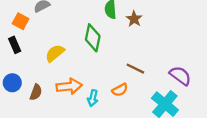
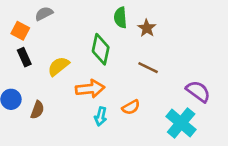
black rectangle: (15, 45) -> (24, 57), moved
brown line: (135, 69) -> (148, 68), moved
orange arrow: (69, 86) -> (90, 89), moved

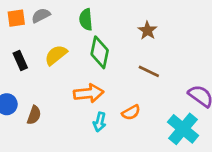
green semicircle: (120, 18) -> (86, 19), moved
orange square: (20, 31) -> (16, 18), moved, turned -36
yellow semicircle: (58, 66) -> (56, 55), moved

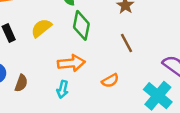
brown line: (149, 71) -> (126, 43), turned 36
cyan arrow: (100, 122) -> (63, 89), moved

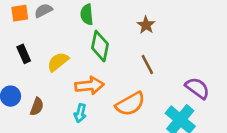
yellow semicircle: (41, 28) -> (58, 62), moved
orange semicircle: (110, 81) -> (130, 104), size x1.6

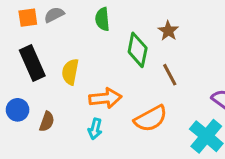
green diamond: (100, 46) -> (138, 50), moved
black rectangle: (24, 54) -> (32, 63), size x1.6
yellow semicircle: (58, 62) -> (70, 72), turned -40

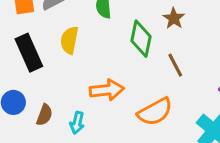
yellow semicircle: (70, 72) -> (69, 40), moved
cyan arrow: (95, 129) -> (77, 123), moved

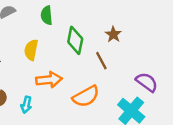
brown star: (174, 18) -> (113, 34), moved
yellow semicircle: (69, 40) -> (31, 50), moved

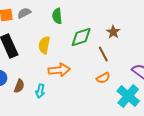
green diamond: (75, 40) -> (81, 37), turned 60
orange semicircle: (86, 96) -> (103, 78), moved, size x0.6

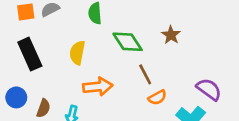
green diamond: (81, 37) -> (128, 42), turned 75
brown line: (103, 54) -> (145, 74), moved

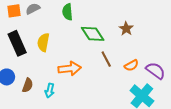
yellow semicircle: (77, 53) -> (43, 42), moved
orange semicircle: (157, 97) -> (131, 65), moved

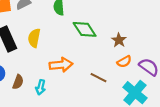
brown star: (126, 29) -> (119, 40), moved
brown line: (106, 59) -> (98, 78), moved, turned -35

